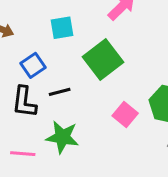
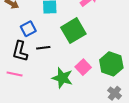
green star: (62, 137) -> (62, 78), moved
pink line: (23, 154) -> (15, 74), moved

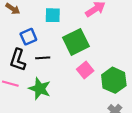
pink square: (83, 67) -> (85, 70), moved
green star: (62, 78) -> (40, 89), moved

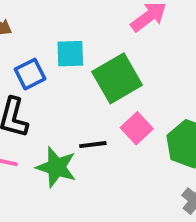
cyan square: (53, 15) -> (70, 54), moved
black line: (43, 58) -> (93, 145), moved

